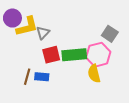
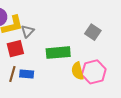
red square: (51, 55) -> (15, 49), moved
pink hexagon: (98, 55) -> (94, 72), moved

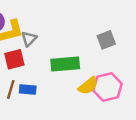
gray square: (93, 32) -> (106, 40), turned 35
yellow semicircle: (78, 71) -> (88, 86), turned -114

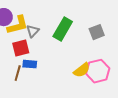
green rectangle: (65, 64) -> (63, 29), moved, turned -55
blue rectangle: (28, 89) -> (30, 64), moved

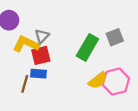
yellow L-shape: (18, 25) -> (26, 44), moved, turned -140
green rectangle: (63, 29) -> (87, 47), moved
red square: (21, 48) -> (41, 55), moved

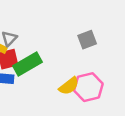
green rectangle: (87, 47) -> (27, 64), moved, turned 30

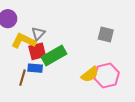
gray square: (87, 40) -> (106, 34), turned 35

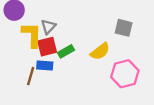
yellow L-shape: (24, 41) -> (32, 35), turned 65
green rectangle: (54, 56) -> (66, 51), size x0.6
yellow semicircle: (90, 74) -> (100, 51), moved

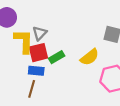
brown line: (31, 76) -> (32, 89), moved

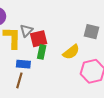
red square: (38, 53) -> (39, 39), moved
green rectangle: (57, 57) -> (42, 52), turned -48

